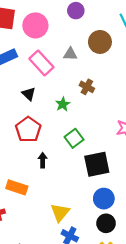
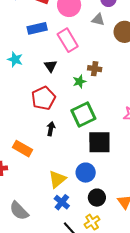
gray triangle: (70, 54) -> (98, 20), moved
brown cross: (87, 87) -> (95, 69), moved, turned -32
green square: (74, 138) -> (83, 115), size x1.4
blue circle: (104, 199) -> (86, 173), moved

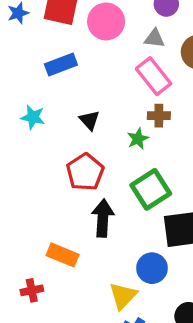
pink rectangle: (68, 40) -> (154, 76), moved
black arrow: (51, 129) -> (103, 218), size x1.6
blue circle: (86, 173) -> (152, 268), moved

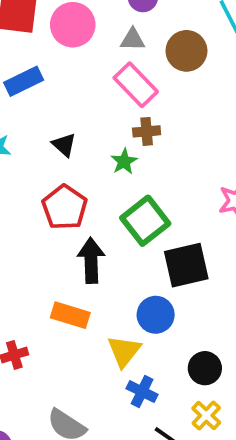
orange rectangle: (63, 255) -> (70, 315), moved

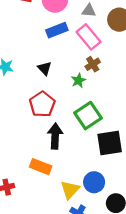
blue rectangle: (24, 81) -> (57, 30), moved
brown cross: (147, 131) -> (93, 64), turned -32
blue circle: (156, 315) -> (94, 182), moved

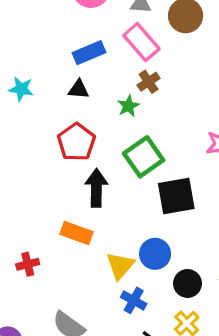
blue rectangle: (57, 30) -> (89, 53), moved
black triangle: (45, 68) -> (79, 89), turned -40

